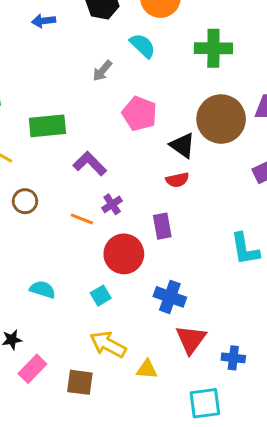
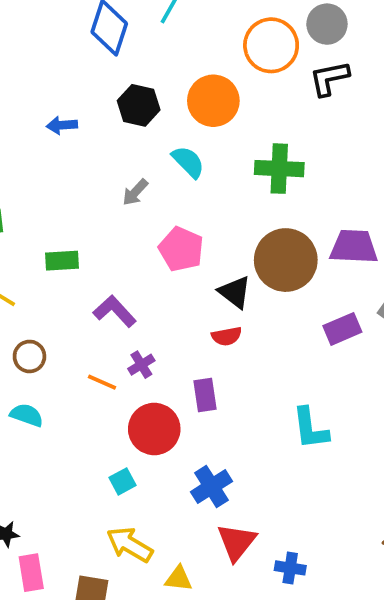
green rectangle: (47, 126) -> (62, 261), size x0.7
cyan semicircle: (43, 290) -> (27, 415), moved
blue cross: (170, 297) -> (211, 487), turned 36
pink rectangle: (32, 369) -> (31, 573), turned -56

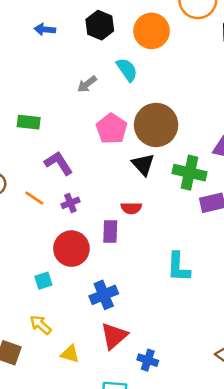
green cross: (279, 169) -> (190, 173), moved
brown circle: (286, 260) -> (156, 125), moved
red semicircle: (227, 336) -> (131, 208), moved
orange line: (102, 382) -> (34, 198), moved
yellow arrow: (130, 545) -> (41, 325), size x0.7

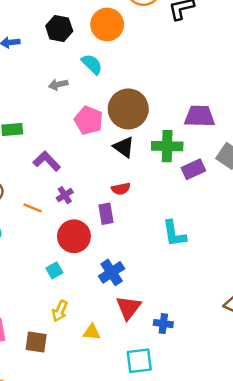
gray arrow: (87, 84) -> (58, 84), turned 36
orange line: (34, 198) -> (33, 208), moved
yellow arrow: (41, 325) -> (60, 311), turned -95

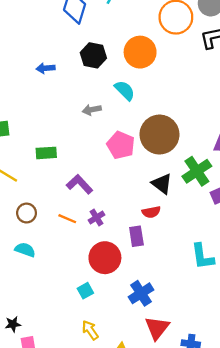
green cross: (167, 146) -> (197, 171), turned -36
black triangle: (124, 147) -> (162, 184), moved
orange line: (33, 208) -> (67, 219), moved
yellow arrow: (60, 311) -> (90, 330), turned 120

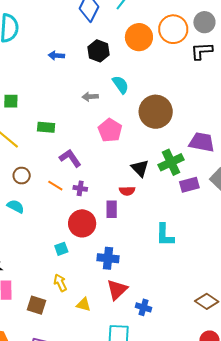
orange circle: (140, 52) -> (139, 37), moved
brown circle: (159, 135) -> (156, 112), moved
purple cross: (97, 217) -> (80, 188), turned 32
blue cross: (141, 293) -> (108, 258), turned 30

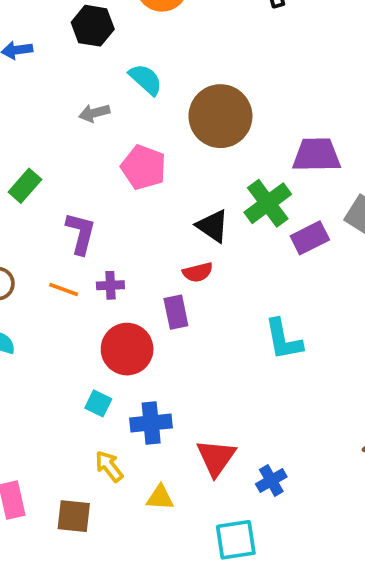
green rectangle: (46, 127) -> (25, 186), turned -42
purple L-shape: (70, 158) -> (81, 233), turned 60
cyan square: (61, 249) -> (98, 403), turned -32
blue cross: (108, 258) -> (151, 423), moved
blue cross: (143, 307) -> (271, 480), turned -35

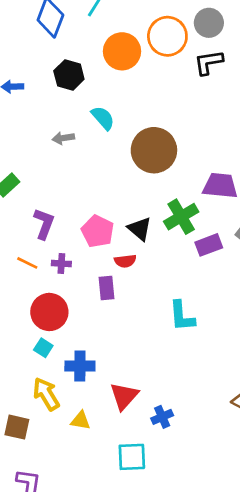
pink pentagon: (144, 167) -> (98, 231), moved
red circle: (127, 349) -> (49, 312), moved
yellow arrow: (109, 466) -> (46, 394), size x1.4

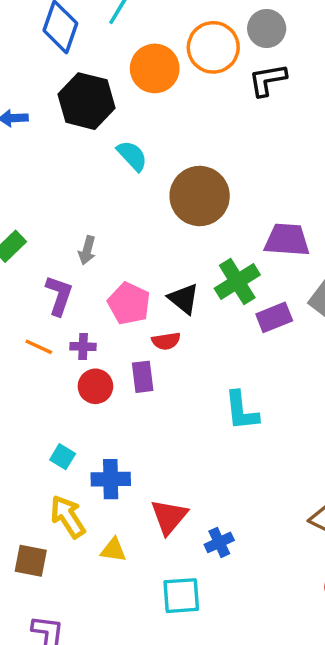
black hexagon: (69, 75) -> (86, 101), size x1.4
gray arrow: (63, 138) -> (87, 250), moved, turned -65
red circle: (49, 312) -> (95, 386), moved, size x0.7

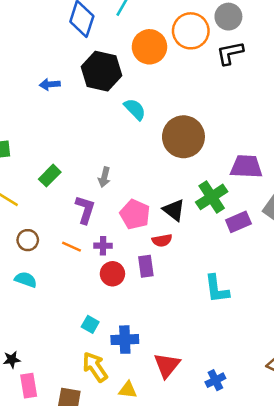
blue cross: (219, 542) -> (215, 380), moved

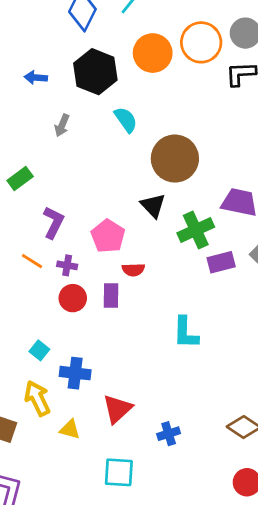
gray arrow: (104, 177) -> (62, 125), moved
black triangle: (174, 210) -> (153, 206), moved

